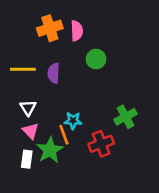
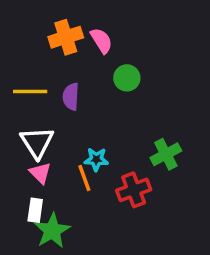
pink semicircle: (77, 31) -> (101, 41), turned -30
white triangle: (28, 108) -> (37, 142), size x1.5
green star: (50, 150) -> (52, 231), moved

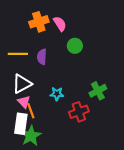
white triangle: (37, 142) -> (22, 84), turned 35
orange line: (84, 178) -> (31, 111), moved
white rectangle: (35, 210) -> (21, 124), size x1.5

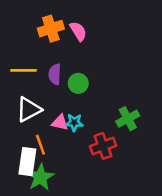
green circle: (75, 46) -> (78, 83), moved
pink triangle: (24, 102) -> (60, 122), moved, turned -32

